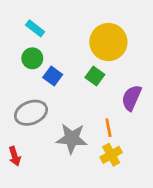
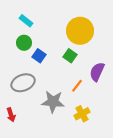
orange line: (108, 128) -> (77, 86), moved, turned 48

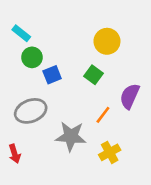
cyan rectangle: (26, 21) -> (21, 33), moved
yellow circle: (80, 31) -> (107, 41), size x0.7
blue square: (39, 56) -> (52, 75), turned 32

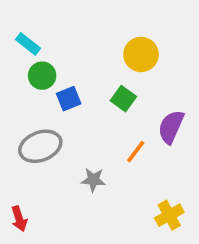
gray star: (71, 136) -> (93, 180), size x0.6
yellow cross: (110, 152) -> (169, 215), moved
red arrow: (15, 154) -> (19, 219), moved

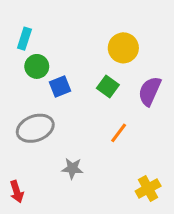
cyan rectangle: (28, 44) -> (24, 39), turned 70
purple semicircle: (171, 127) -> (150, 91), moved
gray star: (93, 180) -> (72, 168), moved

